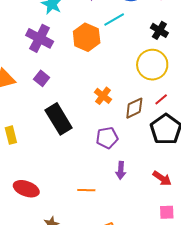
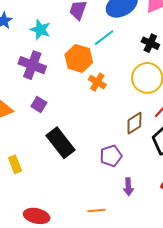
orange cross: (103, 96) -> (97, 82), moved

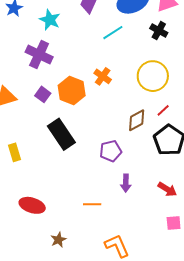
black cross: (150, 43) -> (159, 31), moved
orange hexagon: (79, 58) -> (72, 90), moved

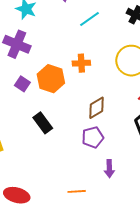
orange cross: (103, 76) -> (81, 63), turned -36
brown diamond: (137, 120) -> (96, 108), moved
black rectangle: (61, 134) -> (43, 123), size x0.7

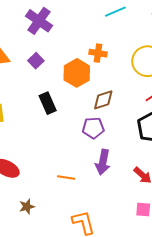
orange hexagon: (51, 79) -> (77, 73), moved
purple arrow: (109, 169) -> (103, 162), size x1.4

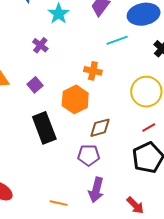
purple cross: (39, 21) -> (40, 45), size x0.6
orange cross: (98, 53) -> (93, 71), moved
black rectangle: (48, 103) -> (44, 128), size x1.4

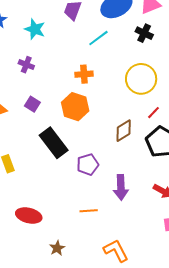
brown diamond: (100, 128) -> (124, 131), moved
purple pentagon: (89, 155) -> (88, 164), moved

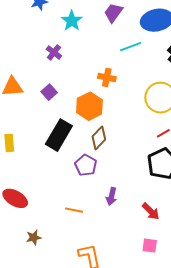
brown diamond: (124, 131) -> (99, 138), moved, turned -30
black rectangle: (54, 143) -> (59, 135), turned 52
purple pentagon: (88, 164) -> (86, 165), turned 30
purple arrow: (121, 187) -> (112, 196), size x0.7

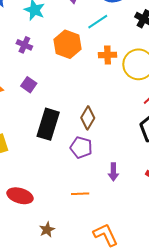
orange cross: (107, 77) -> (108, 55), moved
orange hexagon: (89, 106) -> (68, 44), moved

